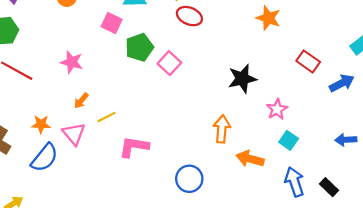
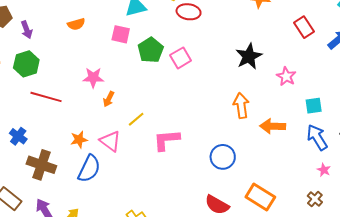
red rectangle: (308, 61) -> (304, 27), turned 35
pink square: (169, 63) -> (181, 58), turned 30
orange arrow: (81, 101) -> (109, 99), moved
cyan square: (289, 140) -> (314, 106), moved, turned -30

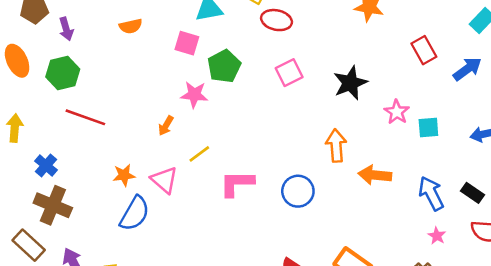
pink square: (181, 58) -> (289, 73), moved
pink star: (93, 78) -> (194, 95), moved
cyan square: (314, 106) -> (428, 127), moved
blue circle: (223, 157) -> (298, 191), moved
brown cross: (41, 165) -> (53, 205), moved

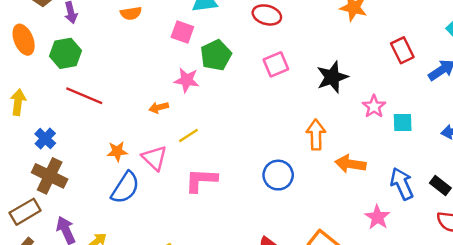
orange arrow: (166, 126) -> (159, 107), turned 42
pink L-shape: (237, 183) -> (201, 180), moved
pink star: (437, 236) -> (377, 217), moved, size x1.5
brown rectangle: (29, 245) -> (25, 212), turned -76

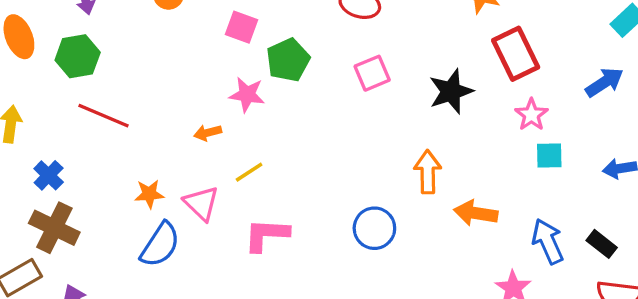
red rectangle: (402, 50) -> (516, 54), moved, size x1.4
pink star: (374, 106) -> (531, 115), moved

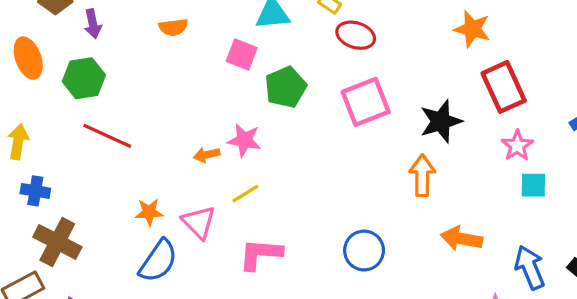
pink square: (372, 73) -> (366, 102), size x1.4
pink star: (247, 95) -> (244, 140), moved
orange arrow: (428, 172) -> (422, 175), moved
blue cross: (49, 175) -> (35, 191), moved, turned -36

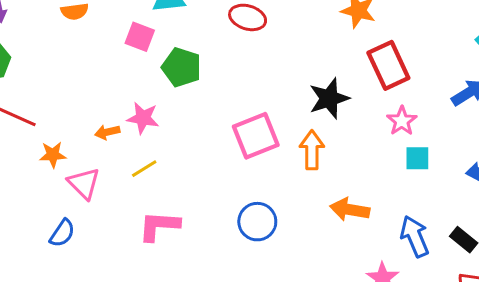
green pentagon: (286, 87) -> (181, 67), turned -30
pink square: (366, 102) -> (256, 136), moved
orange star: (149, 212) -> (53, 155), moved
pink triangle: (199, 222) -> (84, 183), moved
blue semicircle: (158, 261) -> (62, 233), size x0.7

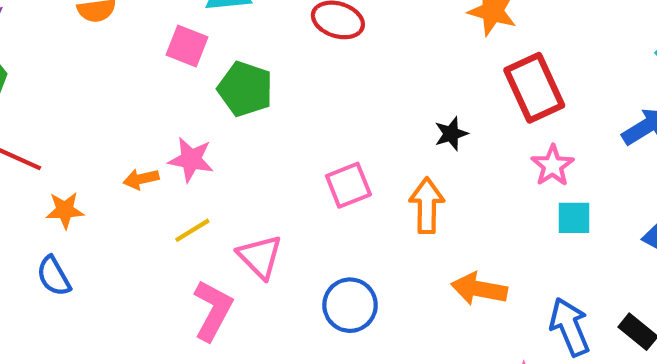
black star: (329, 98) -> (451, 134), size x0.6
pink square: (256, 136) -> (348, 185), size x0.7
pink triangle: (84, 183) -> (260, 257), moved
pink L-shape: (159, 226) -> (213, 310), turned 114
blue semicircle: (62, 233) -> (54, 276), moved, turned 116

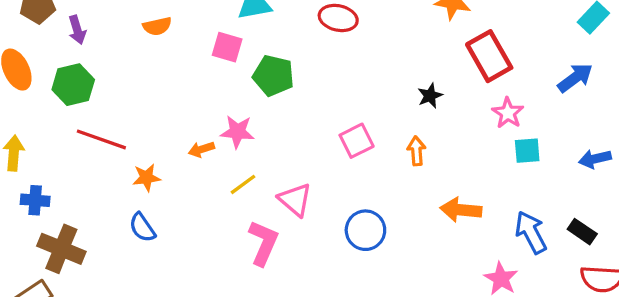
orange arrow: (427, 205) -> (416, 151), size x0.7

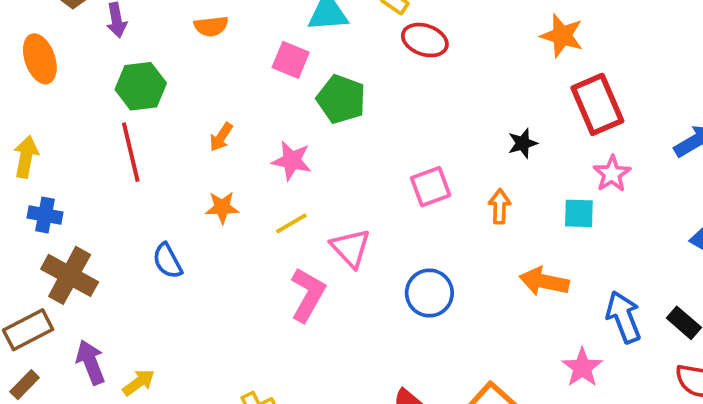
green hexagon: (73, 85) -> (141, 86), moved
red line: (101, 139) -> (131, 152), turned 51
orange arrow: (201, 149) -> (221, 137), moved, turned -45
cyan square: (527, 151) -> (579, 213), moved
orange star: (146, 178) -> (222, 207), moved

